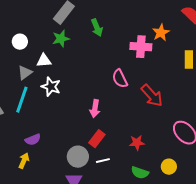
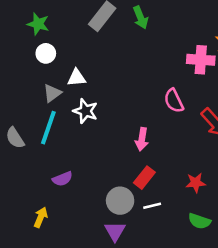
green arrow: (97, 28) -> (141, 18), moved
green star: (61, 39) -> (38, 24), moved, turned 30
yellow arrow: (24, 161) -> (41, 217), moved

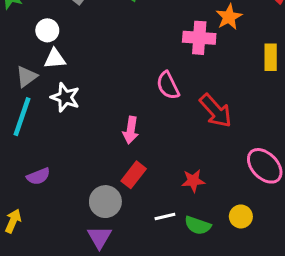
white circle: (46, 53) -> (47, 30), moved
white line: (152, 206) -> (165, 216), moved

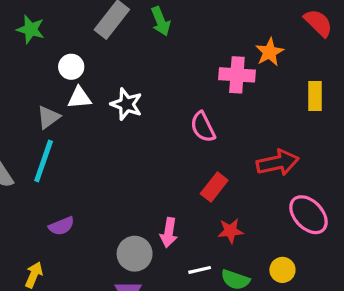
white star: (65, 97) -> (126, 104), moved
red arrow: (216, 111) -> (278, 163), moved, turned -60
pink arrow: (131, 130) -> (169, 233), moved
red rectangle: (134, 175) -> (214, 187), moved

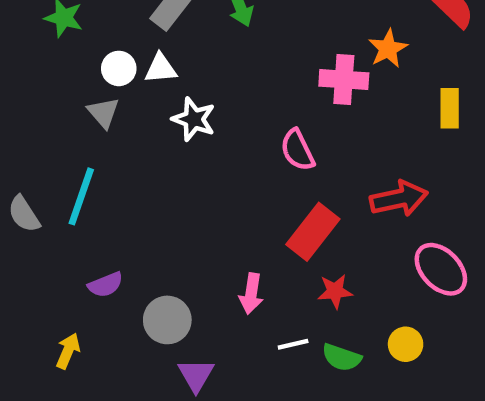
white triangle: (79, 98) -> (161, 68), moved
gray triangle: (48, 117) -> (103, 113), moved, turned -35
red rectangle: (214, 187) -> (313, 232), size x1.4
gray circle: (135, 254) -> (167, 320), moved

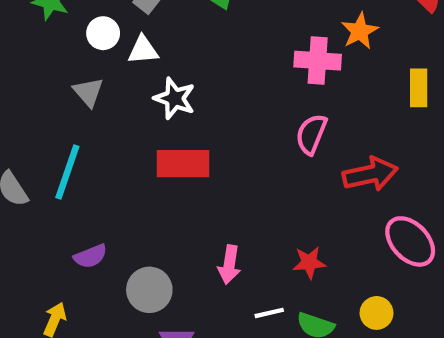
white circle: (119, 68) -> (103, 33), moved
pink semicircle: (297, 150) -> (311, 134), moved, turned 48
red rectangle: (313, 232) -> (183, 164), moved, turned 52

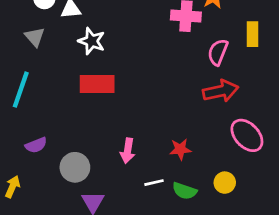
pink semicircle: (311, 134) -> (218, 52), moved

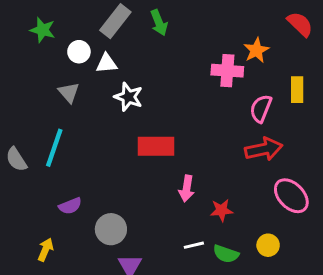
red rectangle: (97, 84) -> (156, 146), moved
pink arrow: (128, 151) -> (187, 188), moved

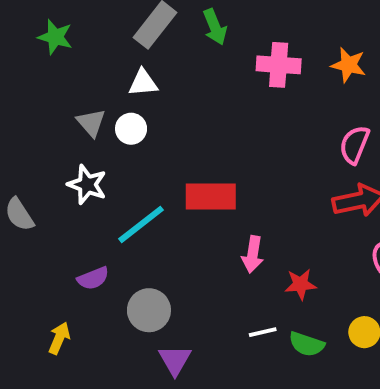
orange star: (256, 50) -> (348, 65), turned -30
white circle: (79, 52) -> (131, 129), moved
pink cross: (227, 71) -> (279, 65), moved
white star: (128, 97) -> (87, 185), moved
cyan line: (54, 148) -> (141, 224), moved, turned 33

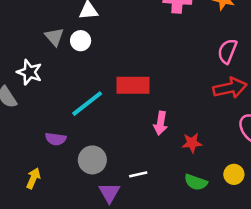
white star: (87, 185) -> (29, 72), moved
purple semicircle: (93, 278) -> (56, 139), turned 30
white line: (263, 332) -> (138, 174), moved

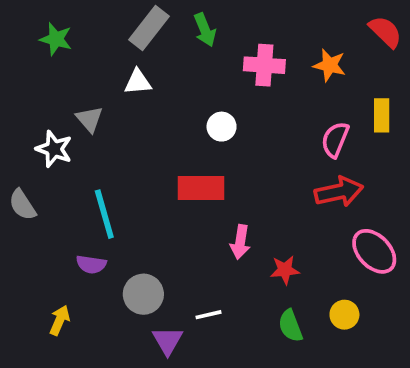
white circle: (81, 41) -> (222, 127), moved
white star: (29, 72) -> (54, 149), moved
cyan line: (87, 104) -> (104, 214), moved, turned -68
green semicircle: (196, 182) -> (290, 326), turned 50

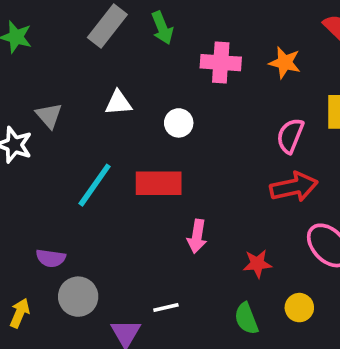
white triangle: (138, 82) -> (118, 103), moved
cyan line: (104, 214) -> (95, 185), moved, turned 51
red star: (285, 270) -> (257, 264), moved
gray circle: (143, 294) -> (78, 297), moved

